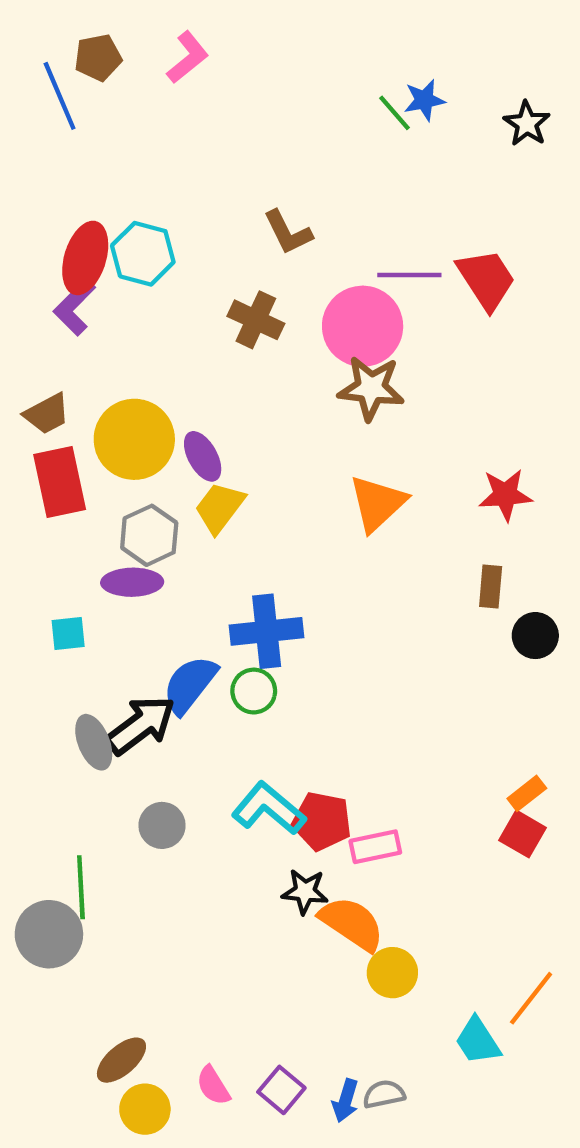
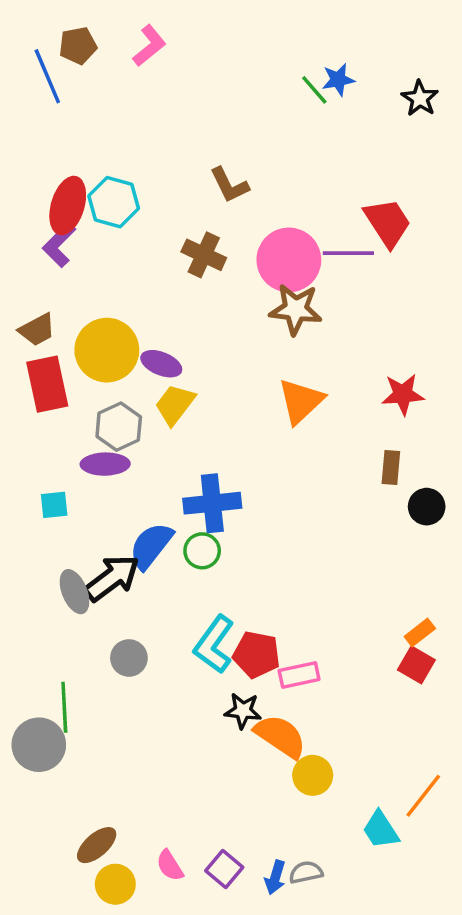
purple line: (409, 275) -> (348, 253), moved
purple ellipse: (203, 456) -> (161, 364), turned -39
cyan L-shape: (269, 808) -> (214, 644), turned -94

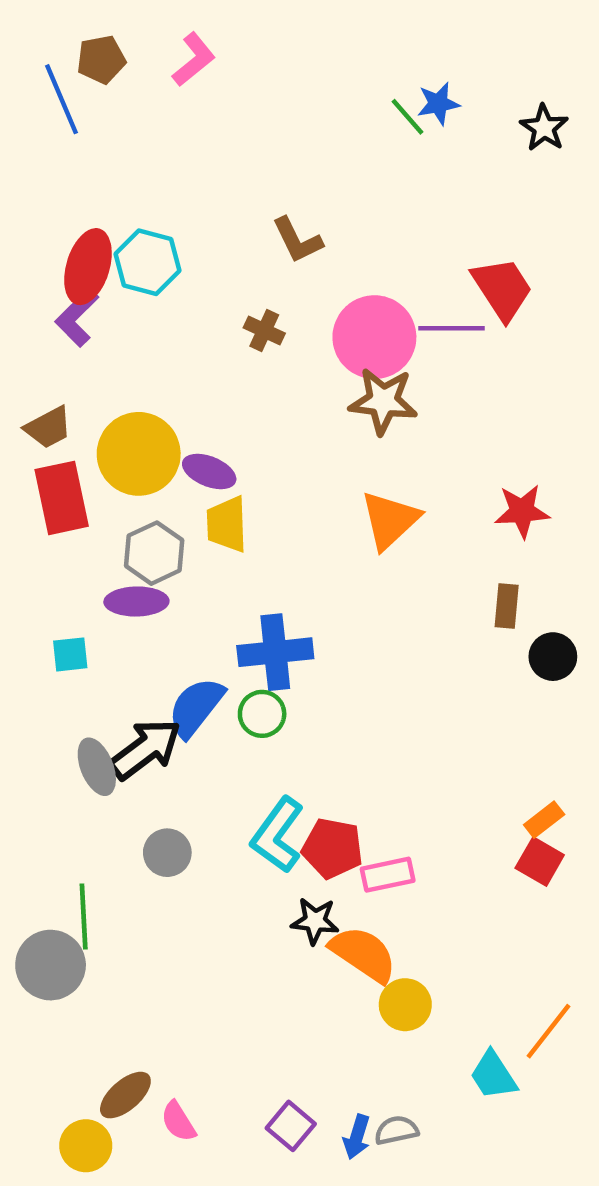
brown cross: (204, 255) -> (264, 330), size x0.7
yellow trapezoid: (175, 405) -> (227, 524), turned -39
pink semicircle: (170, 866) -> (178, 1121), moved
yellow circle: (115, 884) -> (86, 1146), moved

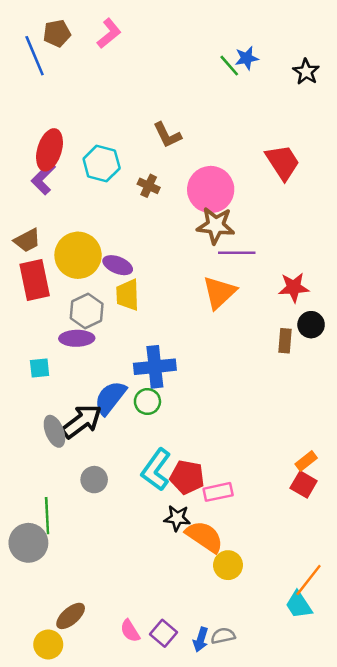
cyan hexagon: (147, 262) -> (102, 164), moved
purple line: (452, 328) -> (237, 253), moved
black circle: (553, 657) -> (311, 325), moved
cyan trapezoid: (493, 1075) -> (299, 605), moved
pink semicircle: (178, 1121) -> (130, 631), moved

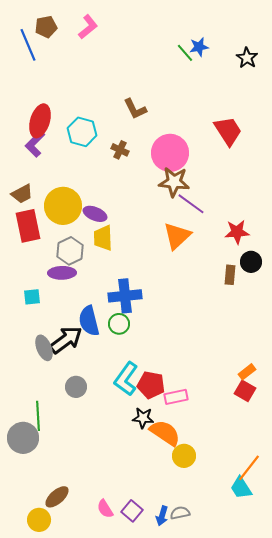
purple line: (237, 253) -> (191, 204), turned 36
blue semicircle: (110, 398) -> (89, 321), turned -52

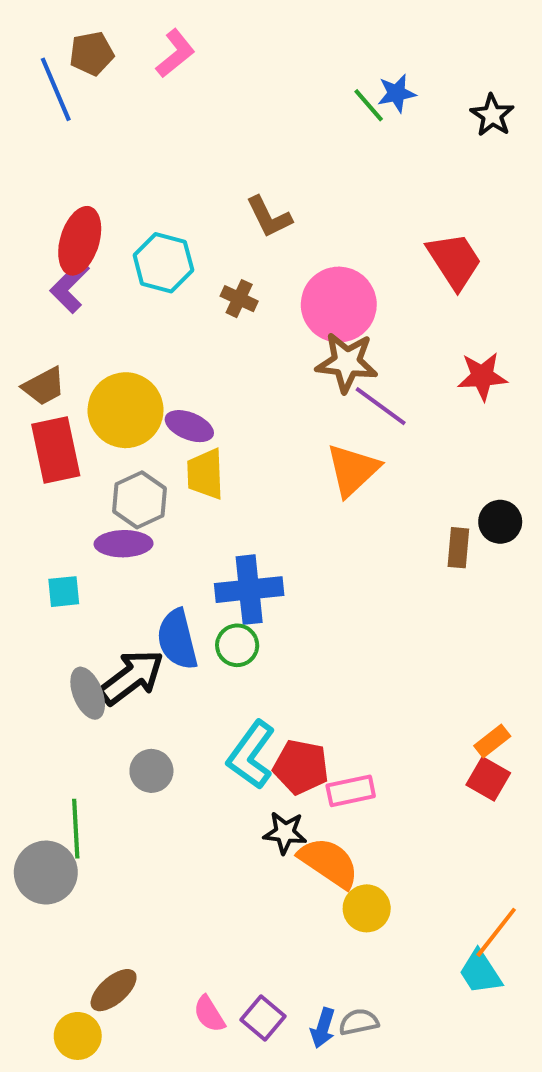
red star: (237, 232) -> (482, 376), moved

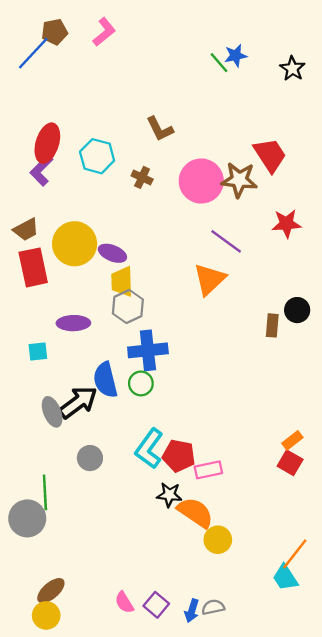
blue line: (56, 89) -> (33, 53), turned 66
brown star: (347, 362) -> (239, 180), moved
gray hexagon: (139, 500) -> (128, 306), moved
brown ellipse: (114, 990) -> (51, 591), moved

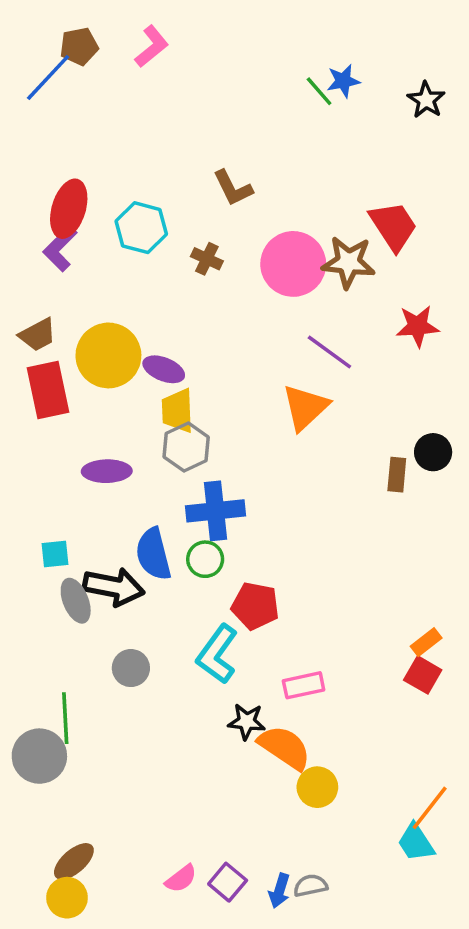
cyan square: (38, 351) -> (55, 554), moved
black arrow: (78, 402) -> (114, 587), turned 48
red pentagon: (179, 456) -> (255, 606), moved
pink semicircle: (124, 602) -> (181, 879), turned -95

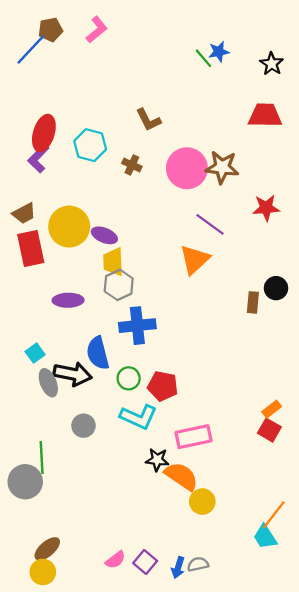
red trapezoid: (393, 226) -> (265, 115), moved, turned -56
cyan square: (55, 554) -> (35, 353), turned -30
green circle: (205, 559) -> (129, 378), moved
cyan L-shape: (217, 654) -> (138, 417), turned -102
pink rectangle: (304, 685) -> (194, 437), size x1.4

